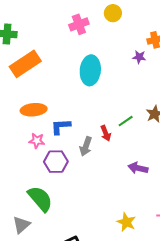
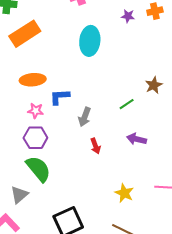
purple star: (139, 57) -> (128, 16), moved
green line: (126, 121) -> (127, 104), moved
red arrow: (106, 133) -> (95, 146), moved
purple hexagon: (56, 162) -> (35, 138), moved

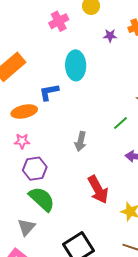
blue L-shape: (60, 97) -> (49, 92), moved
pink star: (36, 111) -> (22, 141), moved
red arrow: (95, 146) -> (98, 190), moved, size x1.8

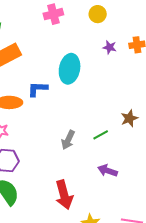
pink cross: (59, 21) -> (53, 14), moved
gray arrow: (81, 141) -> (68, 140), moved

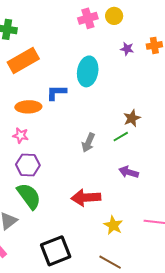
pink cross: (53, 14) -> (88, 18), moved
brown star: (129, 118) -> (132, 118), moved
red arrow: (64, 195) -> (86, 198), turned 104

